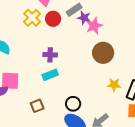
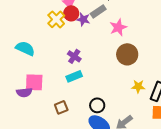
purple star: (84, 18) -> (83, 19), moved
red circle: (53, 19) -> (71, 13), moved
purple cross: (50, 55) -> (74, 56), turned 32

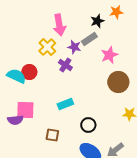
red circle: (71, 13) -> (29, 72), moved
purple cross: (74, 56) -> (65, 65), moved
black circle: (97, 105) -> (88, 125), moved
brown square: (61, 107) -> (52, 135), turned 32

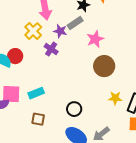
cyan rectangle: (65, 104) -> (36, 93), moved

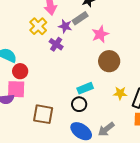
red circle: (15, 56) -> (20, 71), moved
cyan rectangle: (36, 93) -> (85, 88), moved
brown square: (38, 119) -> (43, 114), size x1.5

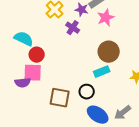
pink star: (100, 34) -> (106, 18), moved
brown circle: (109, 61) -> (109, 52), moved
black circle: (79, 104) -> (87, 92), moved

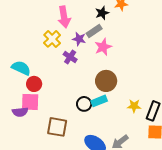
black circle: (87, 92) -> (84, 104), moved

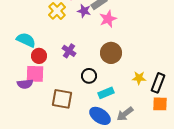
purple cross: (70, 57) -> (69, 51), moved
cyan rectangle: (99, 101) -> (106, 93), moved

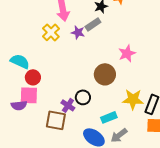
pink star: (108, 19) -> (127, 53), moved
purple cross: (69, 51) -> (68, 105), moved
yellow star: (139, 78) -> (133, 99), size x1.5
cyan rectangle: (106, 93) -> (109, 117), moved

